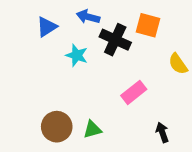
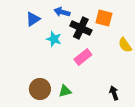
pink rectangle: (134, 92) -> (83, 57), moved

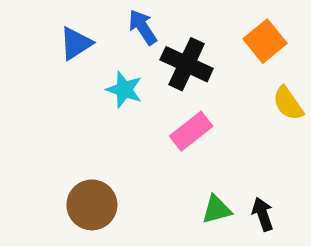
blue arrow: (62, 12) -> (143, 27), turned 42
orange square: (104, 18) -> (265, 41), moved, turned 36
green triangle: (65, 91) -> (217, 210), moved

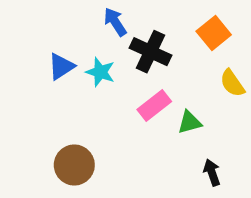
blue triangle: (76, 43) -> (61, 66), moved
green triangle: (217, 210) -> (190, 122), moved

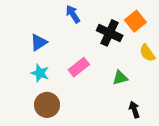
black cross: (151, 52) -> (110, 33), moved
cyan star: (100, 72) -> (40, 73), moved
pink rectangle: (154, 106) -> (79, 67), moved

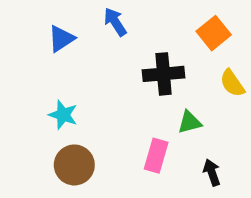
black cross: (110, 33) -> (164, 74), moved, turned -30
blue triangle: (39, 42) -> (61, 39), moved
pink rectangle: (79, 67) -> (156, 156), moved, turned -36

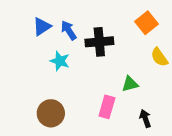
blue arrow: (115, 22) -> (69, 30), moved
black cross: (164, 74) -> (99, 42), moved
cyan star: (63, 115) -> (60, 61), moved

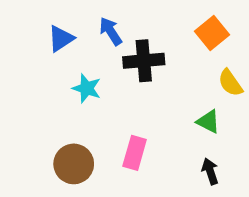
blue arrow: (69, 30) -> (111, 31), moved
green triangle: (130, 84) -> (208, 122), moved, turned 42
pink rectangle: (107, 107) -> (135, 153), moved

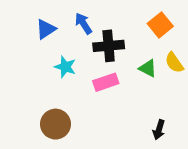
green triangle: (208, 122) -> (148, 68), moved
pink rectangle: (135, 153) -> (106, 82), moved, turned 55
black arrow: (210, 171) -> (159, 130), turned -144

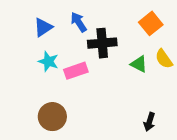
cyan star: (65, 67) -> (48, 61), moved
pink rectangle: (106, 82) -> (76, 71), moved

